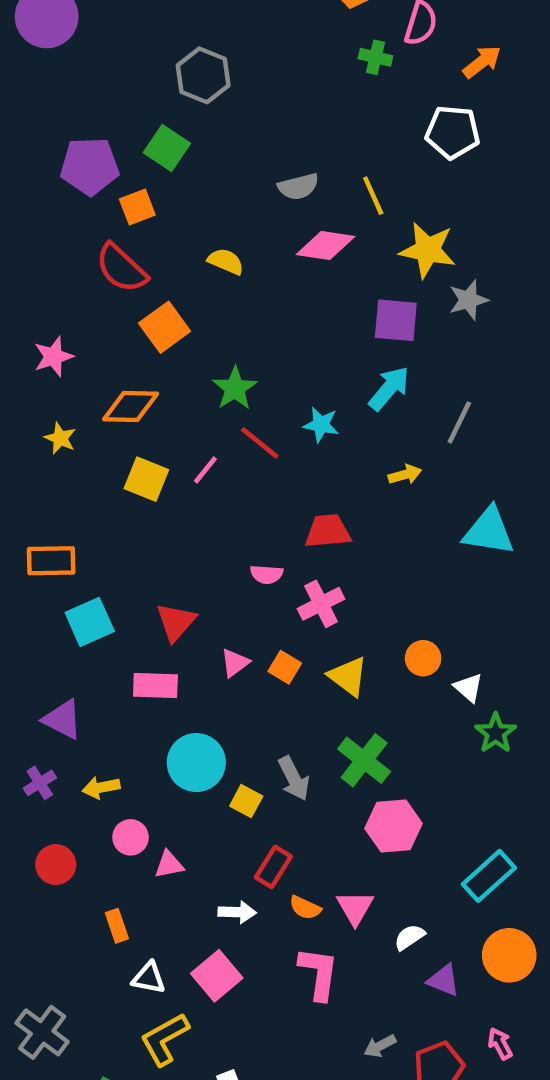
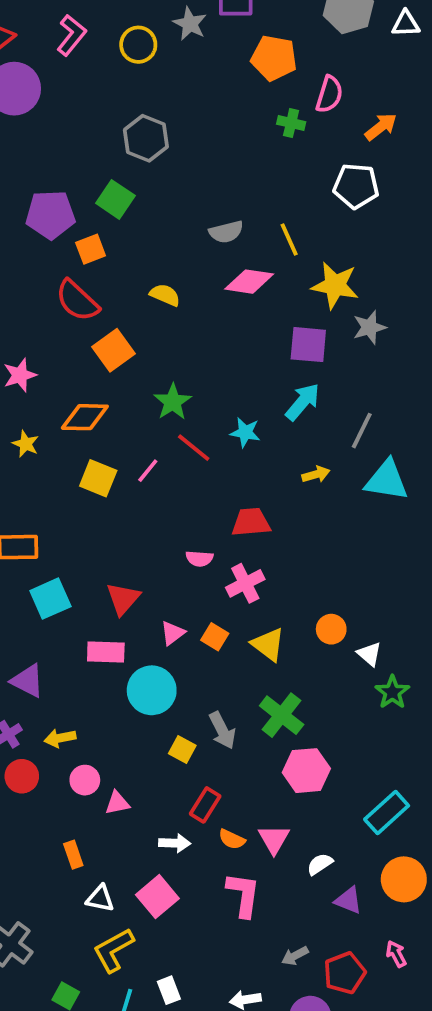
cyan triangle: (489, 531) -> (387, 480), moved
cyan circle: (196, 763) -> (152, 690), moved
red circle: (56, 865) -> (22, 776), moved

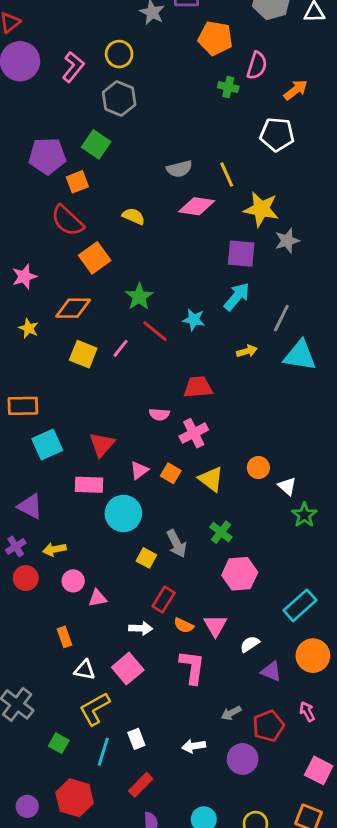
pink L-shape: (71, 35) -> (73, 67), moved
yellow circle: (138, 45) -> (119, 54), moved
green cross: (282, 715) -> (221, 532), size x0.7

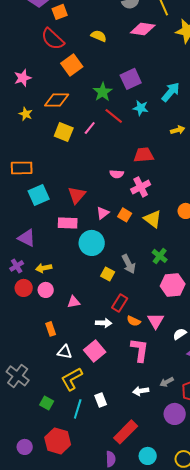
purple square: (241, 254) -> (131, 79), moved, turned -30
pink circle: (73, 581) -> (46, 290), moved
white arrow: (194, 746) -> (141, 391), moved
red rectangle: (141, 785) -> (126, 432), moved, size x1.4

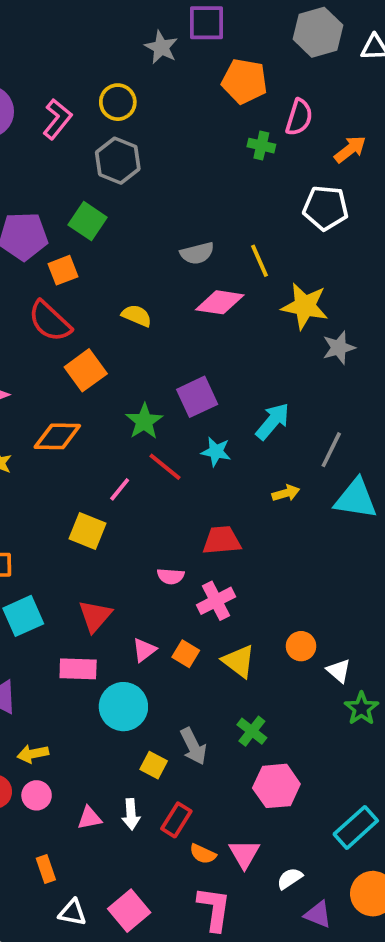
yellow square: (64, 132) -> (88, 531), moved
white arrow: (104, 323) -> (131, 814), moved, turned 84

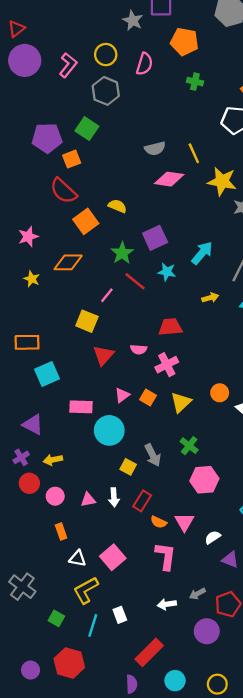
pink semicircle: (299, 117) -> (144, 64), moved
yellow semicircle: (137, 316) -> (117, 206), moved
red triangle: (95, 616) -> (103, 355), moved
yellow triangle: (239, 661) -> (181, 402), turned 40
pink circle: (37, 795) -> (55, 496), moved

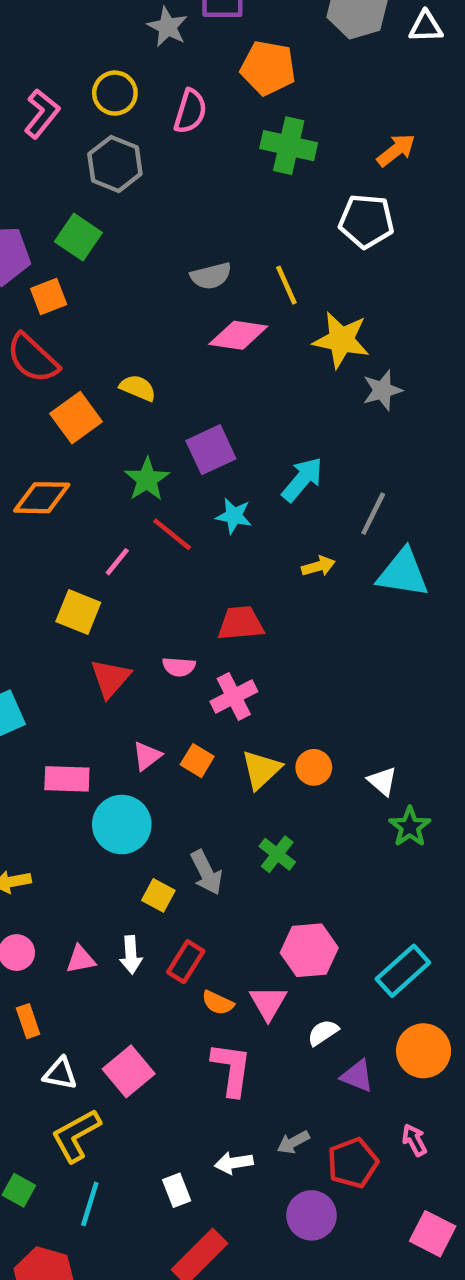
green cross: (195, 82) -> (289, 146), size x1.6
orange circle: (220, 393) -> (314, 767), moved
pink hexagon: (204, 480) -> (309, 950), moved
white rectangle: (120, 615) -> (177, 1190), moved

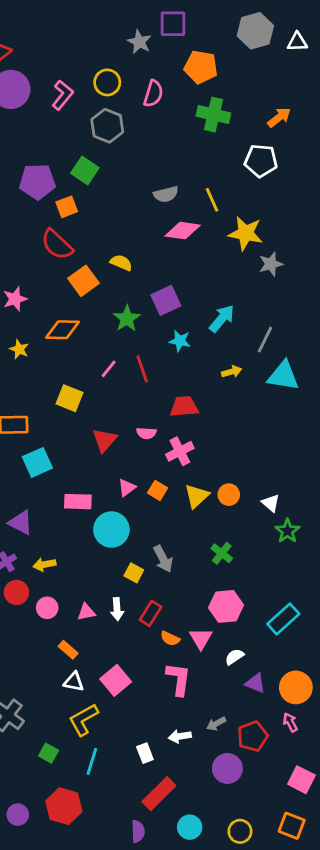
red line: (172, 534) -> (142, 369), moved, turned 32
yellow square: (78, 612) -> (70, 398), moved
green cross: (277, 854) -> (222, 553), moved
orange rectangle: (28, 1021) -> (68, 650), moved, turned -30
orange circle: (424, 1051) -> (296, 687), moved

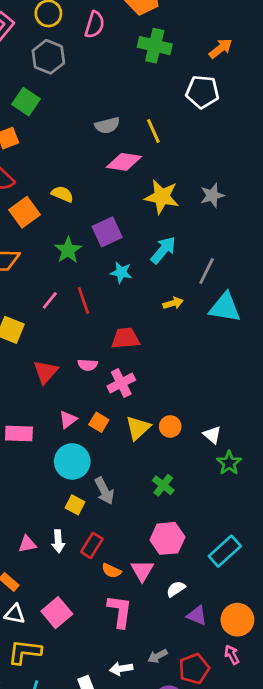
yellow star: (246, 233) -> (162, 197), moved
cyan circle: (111, 530) -> (72, 461), moved
yellow L-shape: (83, 720) -> (25, 652), turned 36

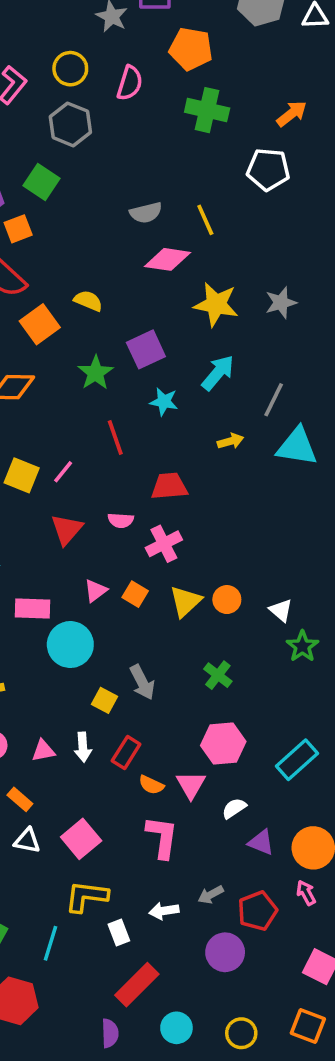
pink line: (50, 300) -> (63, 472), moved
cyan circle: (72, 461) -> (70, 645), moved
yellow L-shape: (25, 652) -> (87, 896), moved

